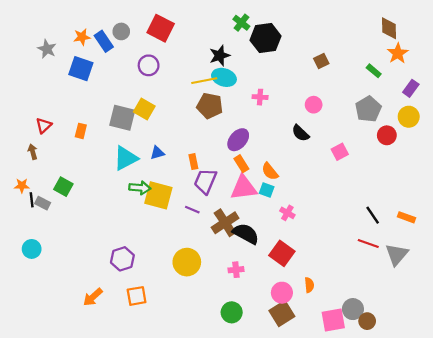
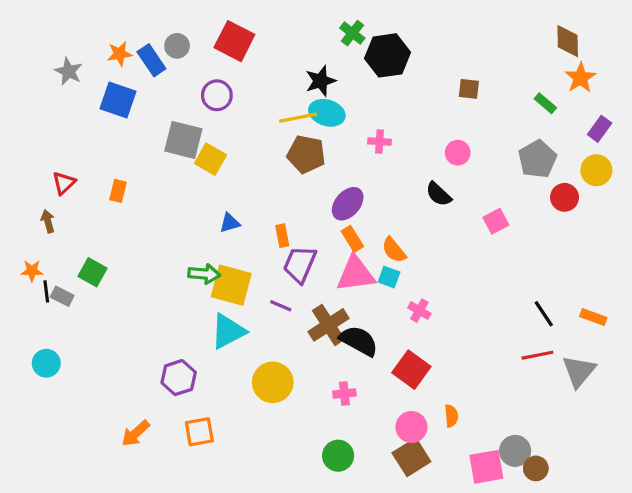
brown square: (321, 61) -> (469, 89), turned 32
gray square: (122, 118) -> (183, 140), moved
cyan triangle: (126, 158) -> (228, 331), moved
red line: (368, 244) -> (537, 355), turned -30

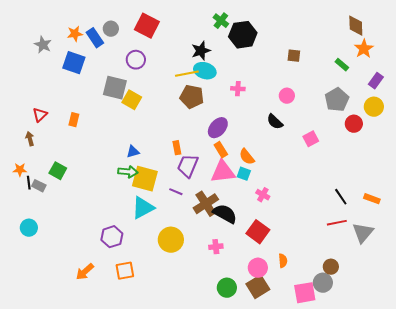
blue triangle: (230, 223) -> (133, 152), moved
green circle: (338, 456) -> (227, 288), moved
brown circle: (536, 468) -> (331, 267), moved

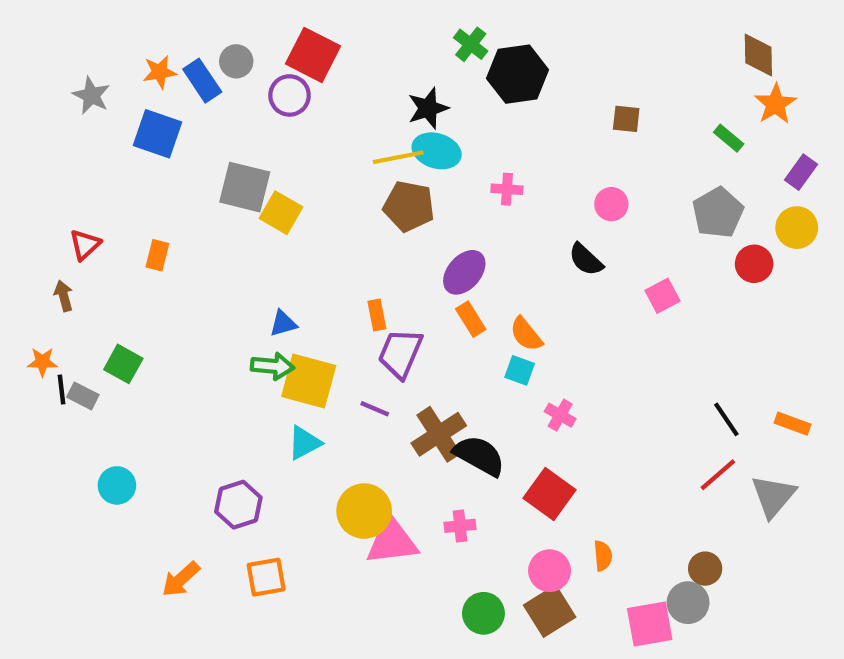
purple circle: (136, 60) -> (290, 95), moved
pink triangle: (223, 172) -> (392, 541), moved
cyan triangle: (143, 208) -> (304, 443), size x0.7
red line: (337, 223) -> (718, 475), turned -30
cyan circle: (29, 228) -> (117, 485), moved

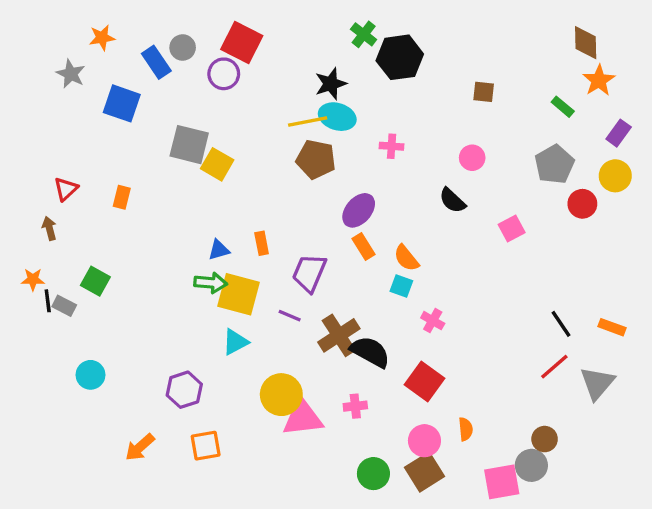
orange star: (160, 72) -> (102, 38), moved
orange rectangle: (377, 315) -> (262, 243), moved

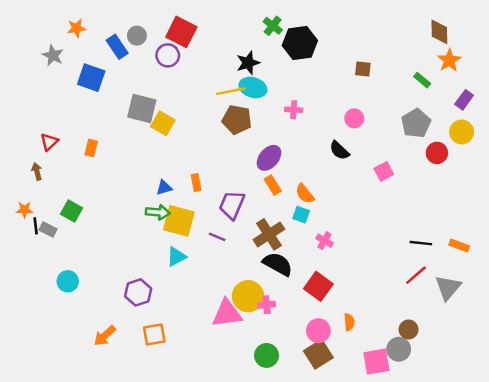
black line: (561, 324) -> (421, 243), turned -50
brown cross: (339, 335) -> (269, 234), moved
yellow circle: (281, 395) -> (248, 296), moved
green circle: (373, 474) -> (267, 355), moved

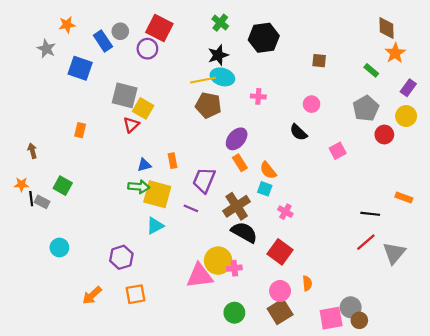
green cross: (273, 26) -> (220, 23), moved
red triangle: (49, 142) -> (131, 125), moved
orange rectangle: (459, 246) -> (404, 198), moved
brown circle: (409, 329) -> (359, 320), moved

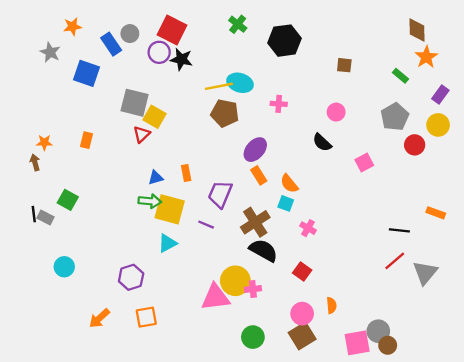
black star: (218, 55) -> (181, 59), moved, turned 30
orange star: (21, 184) -> (44, 143), moved
red square: (280, 252) -> (302, 271), size x0.7

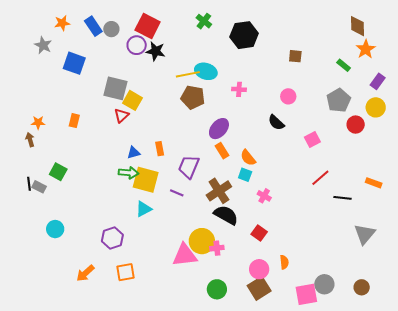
blue rectangle: (111, 44) -> (93, 26), moved
red line: (395, 261) -> (320, 178), moved
brown circle: (388, 345) -> (362, 287), moved

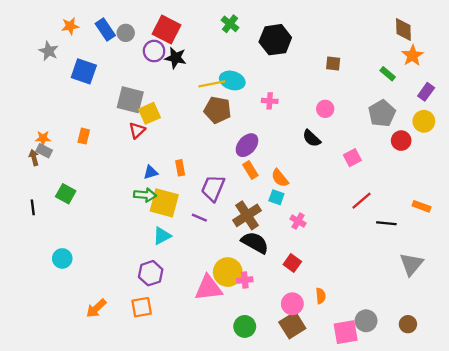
yellow square: (133, 100) -> (150, 113), turned 36
gray rectangle: (39, 187) -> (44, 151), moved
purple hexagon: (112, 238) -> (151, 273), moved

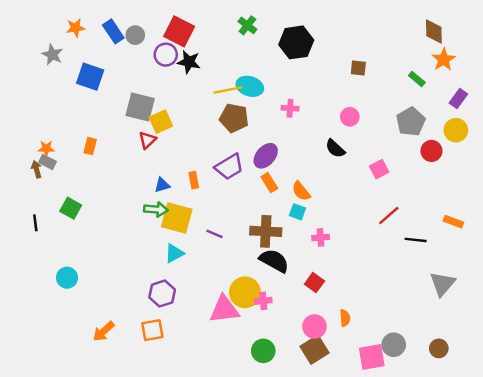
purple trapezoid: (213, 188) -> (229, 167), moved, turned -144
brown cross: (247, 215) -> (266, 231), turned 36
pink cross: (298, 221) -> (321, 237), turned -35

